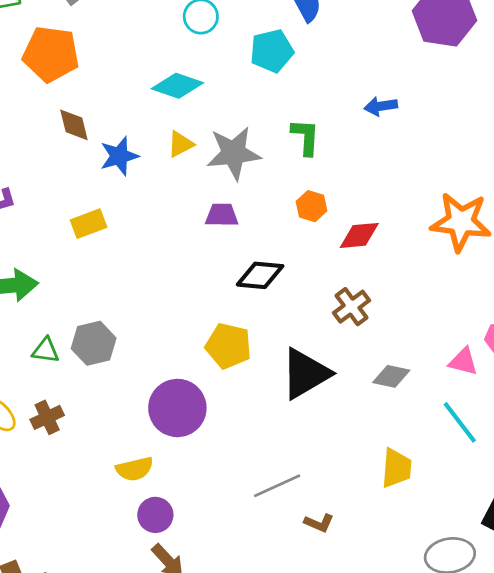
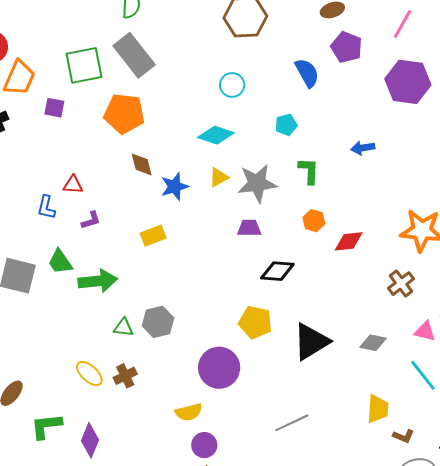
cyan pentagon: (272, 51) -> (286, 125), moved, size x0.7
brown cross: (352, 307) -> (401, 284), moved
brown L-shape: (319, 523) -> (403, 436), moved

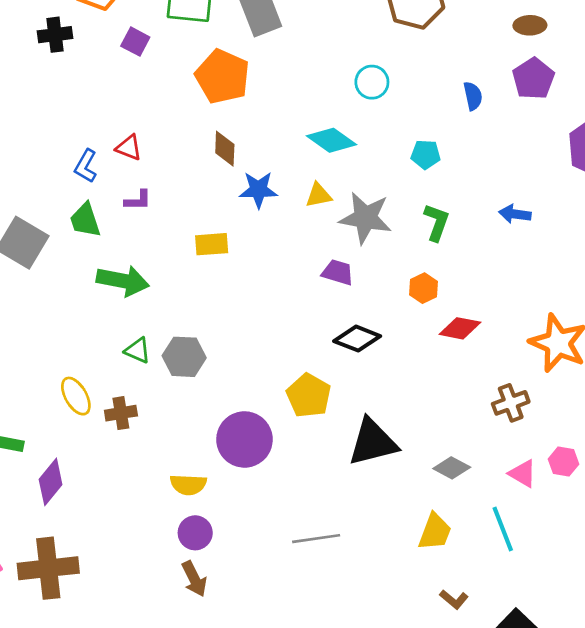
blue semicircle: (307, 73) -> (473, 96), size x0.7
green trapezoid: (60, 262) -> (85, 220), moved
yellow trapezoid: (378, 409) -> (435, 532), moved

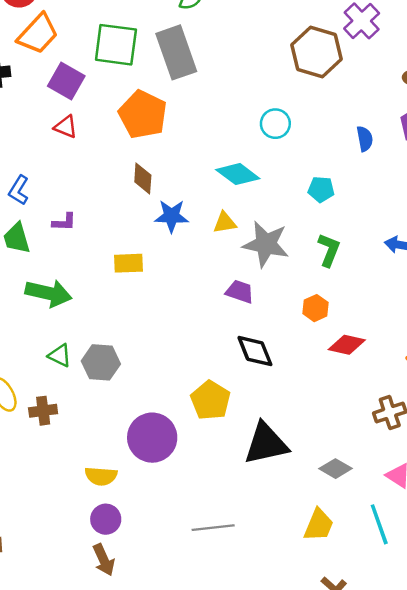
purple square: (135, 42) -> (66, 81), size x1.4
red triangle: (129, 148) -> (66, 127), moved
black diamond: (357, 339) -> (255, 351), turned 45

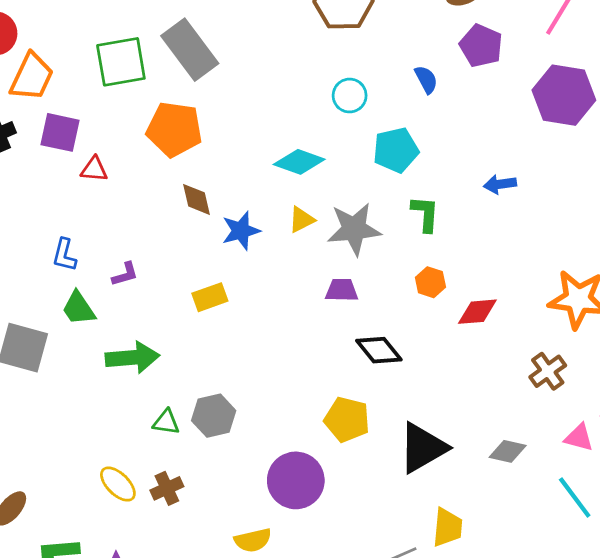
purple square: (66, 81) -> (60, 132), moved
cyan circle: (275, 124) -> (350, 96), moved
cyan pentagon: (321, 189) -> (396, 150), size x1.5
yellow trapezoid: (319, 525) -> (447, 527), moved

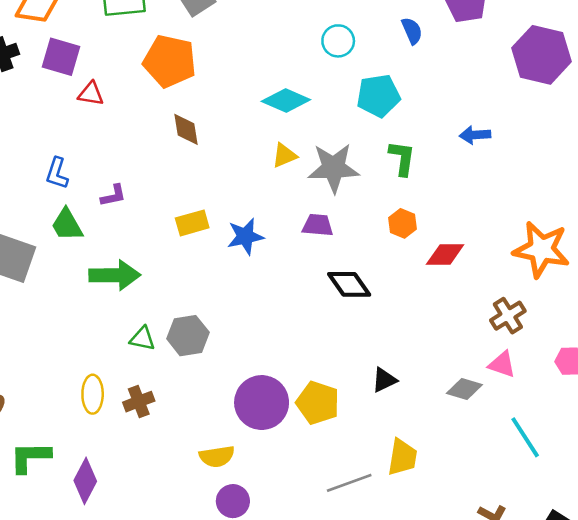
blue star: (241, 231) -> (245, 236), moved
yellow pentagon: (347, 419) -> (318, 403), moved
pink triangle: (579, 437) -> (502, 364), moved
black triangle: (423, 448) -> (384, 380), size x0.5
yellow ellipse: (118, 484) -> (93, 394), turned 42

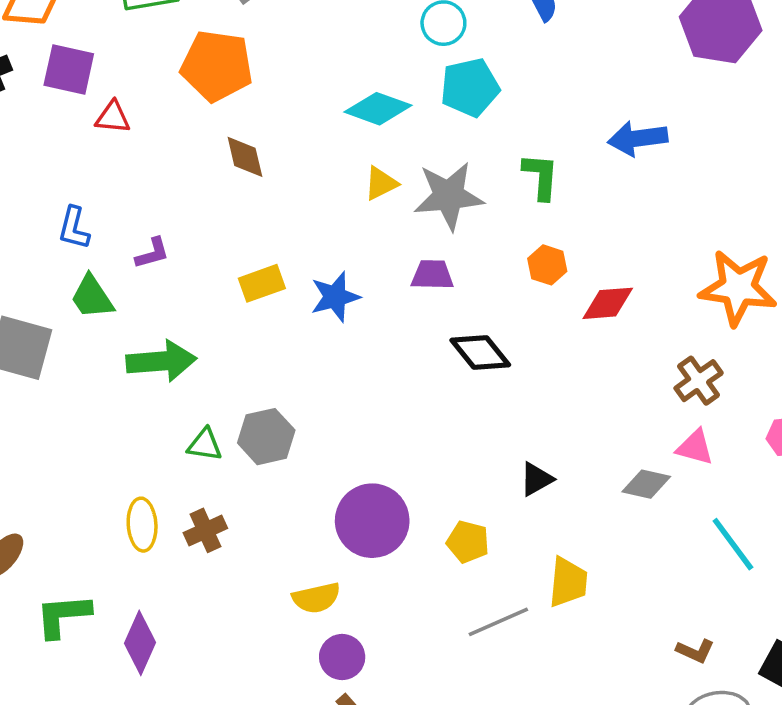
cyan pentagon: (378, 96) -> (470, 87), moved
blue arrow: (475, 135) -> (638, 138), size x1.4
yellow pentagon: (318, 403) -> (468, 542), moved, size x0.7

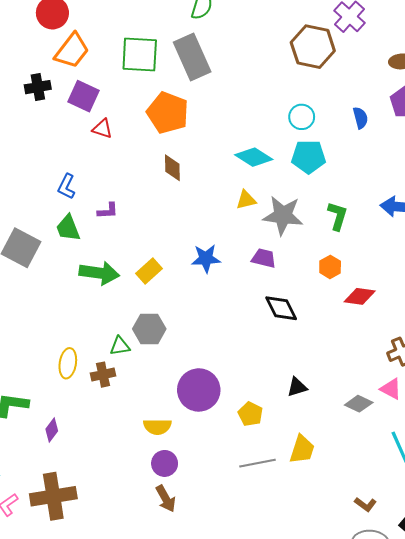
yellow rectangle: (262, 283) -> (149, 271), moved, turned -35
green triangle: (205, 445) -> (120, 346), moved, turned -30
purple diamond: (140, 643) -> (52, 430), size x0.7

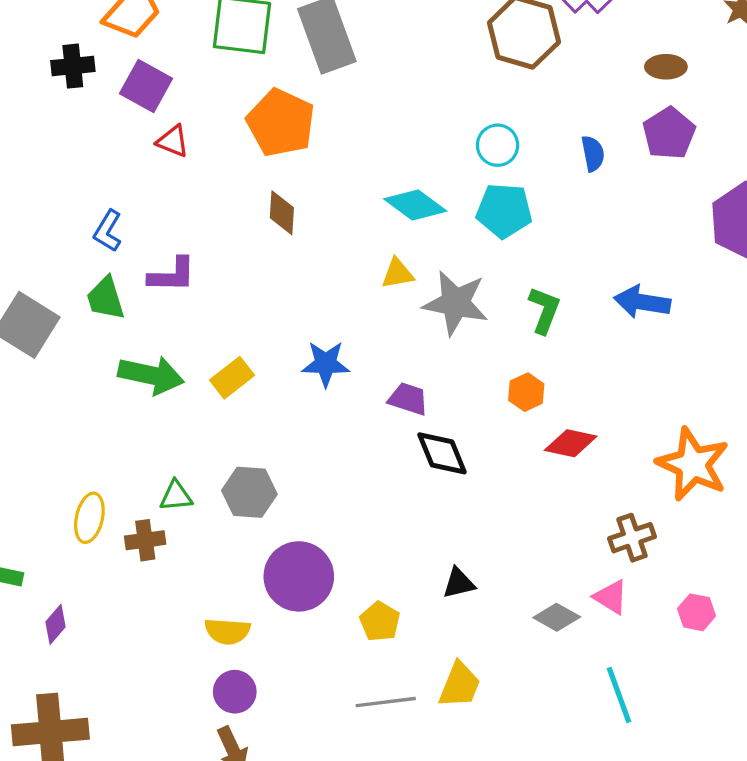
purple L-shape: (108, 211) -> (172, 275), size x1.4
purple trapezoid: (264, 258) -> (408, 399), moved
gray hexagon: (149, 329) -> (249, 492), moved

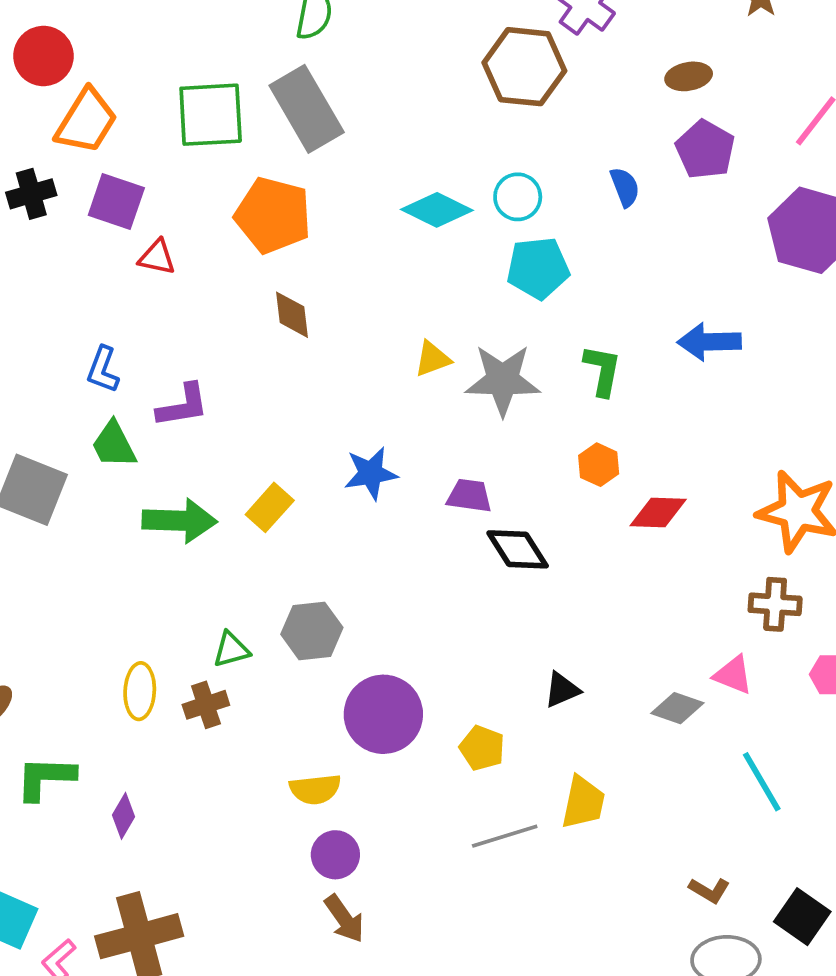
cyan diamond: (415, 205) -> (437, 210), moved
brown cross: (632, 538) -> (775, 604), moved, turned 33

